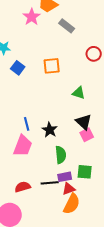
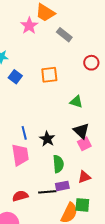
pink trapezoid: (23, 146) -> (20, 155), turned -30
green square: (85, 172) -> (82, 205), moved
red triangle: (69, 189) -> (84, 177), moved

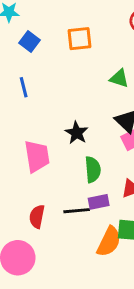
blue line: (24, 133) -> (24, 87), moved
red semicircle: (20, 196) -> (37, 217), turned -63

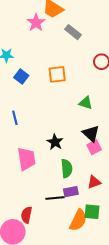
blue line: (24, 87) -> (15, 118), moved
red semicircle: (37, 217) -> (26, 215), moved

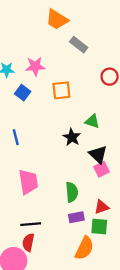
pink star: (36, 23) -> (35, 66), moved, turned 30
black star: (55, 142) -> (72, 137), moved
black line: (55, 198) -> (31, 224), moved
green square: (92, 212) -> (99, 226), moved

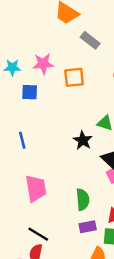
orange square: (61, 90) -> (74, 77), moved
blue square: (23, 93) -> (30, 92), turned -35
black line: (31, 224) -> (38, 234), turned 36

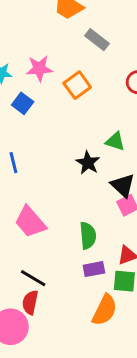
orange square: (74, 77) -> (77, 85), turned -30
blue square: (30, 92) -> (23, 103), turned 35
pink trapezoid: (36, 188) -> (30, 222), turned 148

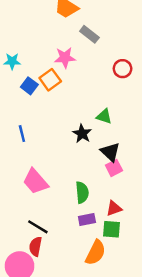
pink star: (39, 69) -> (65, 58), moved
orange square: (77, 85) -> (50, 80), moved

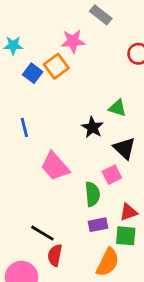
pink square: (114, 168) -> (112, 175), moved
pink trapezoid: (35, 181) -> (55, 166), moved
red semicircle: (35, 246) -> (55, 255), moved

